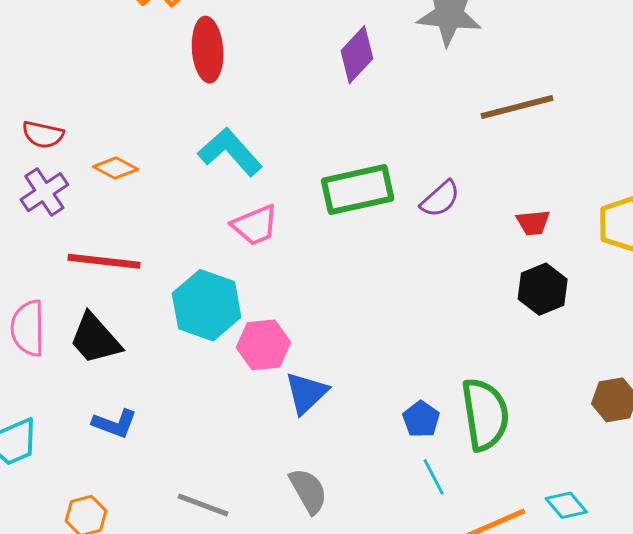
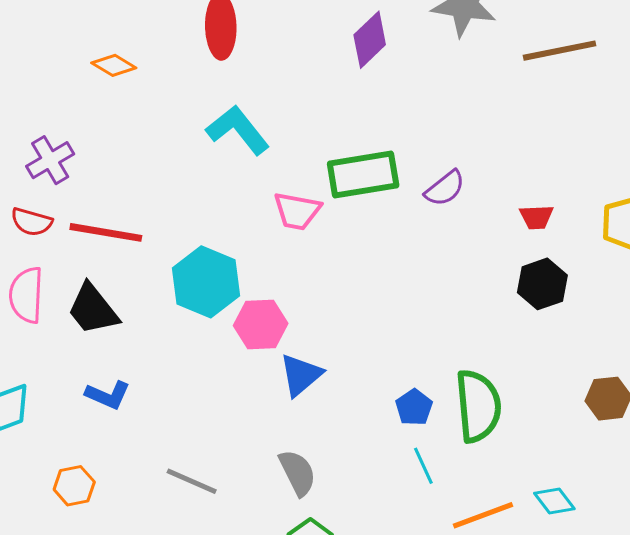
brown line: (517, 107) -> (560, 51), moved
red semicircle: (43, 135) -> (32, 222), moved
orange diamond: (116, 168) -> (114, 65), moved
pink trapezoid: (255, 225) -> (297, 211), moved, turned 30

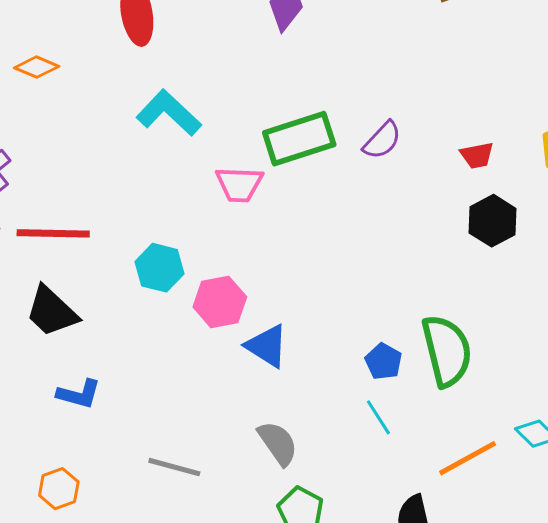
cyan hexagon: (206, 282) -> (159, 268), size x0.7
blue triangle: (301, 375) -> (267, 346), turned -39
cyan line: (423, 466) -> (378, 417), moved

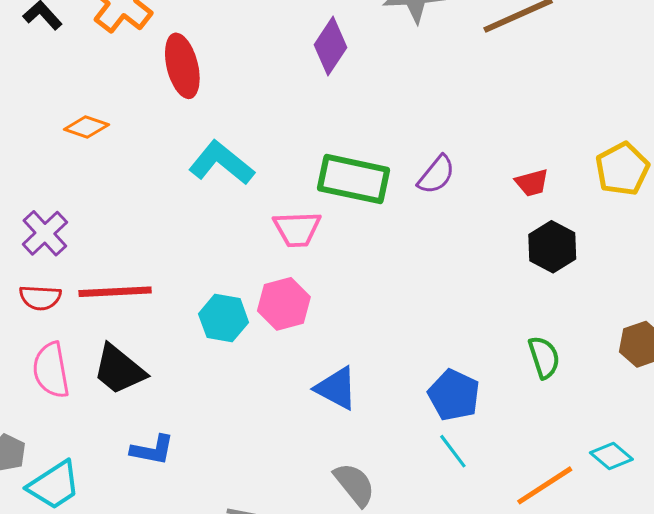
green rectangle: (299, 139) -> (353, 179), turned 34
pink hexagon: (220, 302) -> (284, 304), moved
green semicircle: (447, 351) -> (544, 357), moved, size x0.6
blue pentagon: (384, 361) -> (454, 395), size x1.4

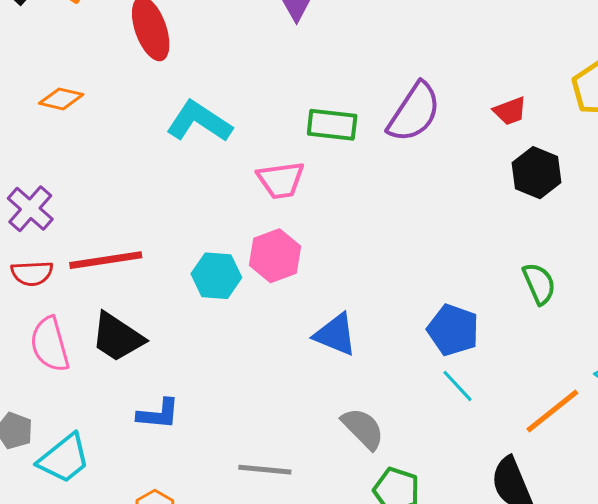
purple semicircle: (436, 175) -> (414, 112), size x1.5
green rectangle: (353, 179) -> (332, 125), size x0.7

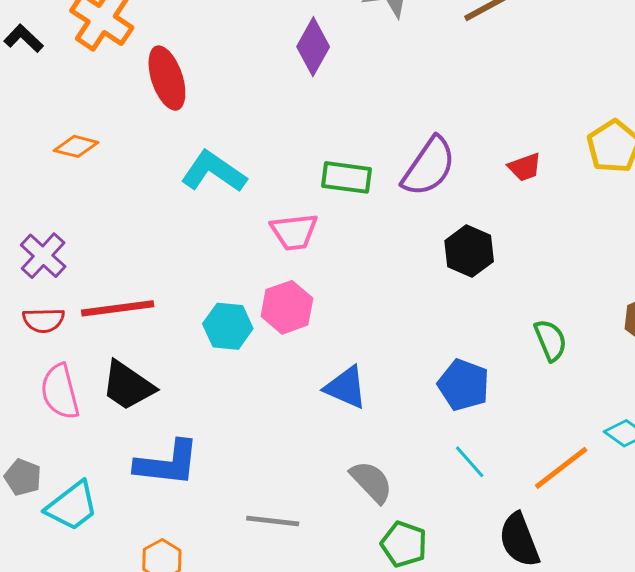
black hexagon: (537, 173) -> (469, 251), moved
cyan line: (458, 386) -> (470, 462), moved
blue L-shape: (158, 414) -> (167, 463), size x1.5

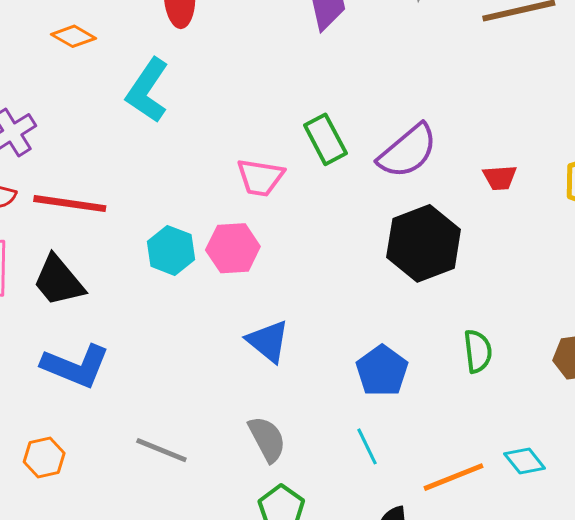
cyan L-shape: (214, 172) -> (148, 90), moved, turned -106
green rectangle: (346, 177) -> (325, 139), turned 39
black hexagon: (469, 251) -> (424, 243), size x1.5

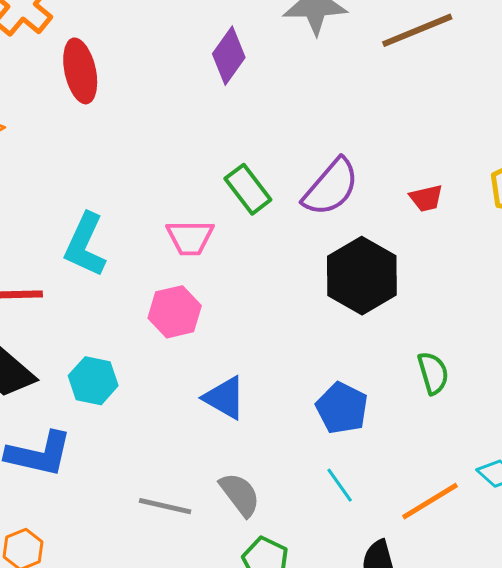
cyan L-shape: (148, 90) -> (85, 245), moved
cyan hexagon: (171, 250) -> (93, 381), moved
gray line: (161, 450) -> (165, 506), moved

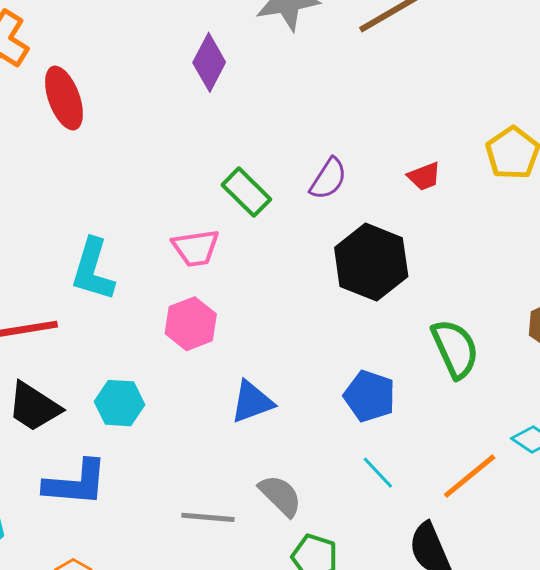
purple semicircle: (331, 187) -> (328, 179), size x0.7
green semicircle: (433, 373) -> (455, 349), size x1.4
blue triangle: (225, 398) -> (252, 402), turned -42

